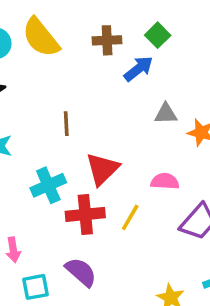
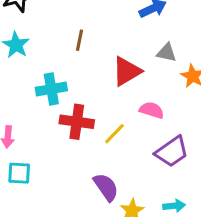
red triangle: (102, 169) -> (127, 71), moved
purple semicircle: (81, 272) -> (106, 187), moved

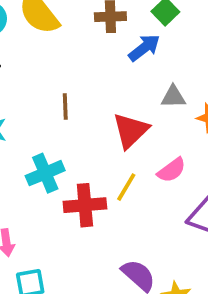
pink semicircle: (152, 110) -> (172, 170), turned 140
yellow line: (114, 134) -> (126, 187), moved

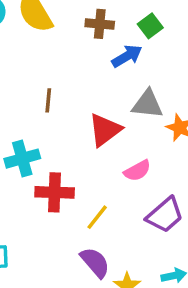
gray triangle: (173, 97) -> (147, 104), size x1.4
yellow line: (126, 187) -> (97, 217), moved

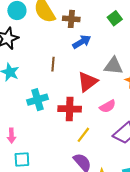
brown cross: (100, 24) -> (71, 19), moved
blue arrow: (127, 56) -> (82, 42), moved
red cross: (55, 192) -> (70, 109), moved

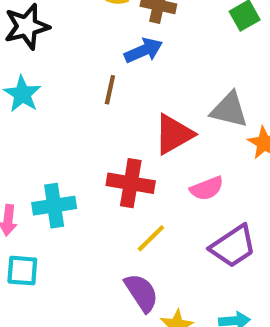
blue arrow: (82, 42) -> (143, 50), moved
cyan cross: (37, 100) -> (54, 206), moved

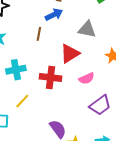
gray triangle: (229, 110) -> (87, 29), moved
cyan cross: (54, 206) -> (16, 70), moved
yellow line: (151, 238) -> (22, 101), moved

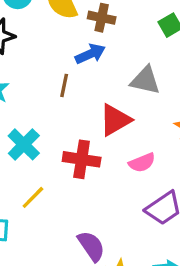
cyan cross: (16, 70) -> (24, 144), turned -36

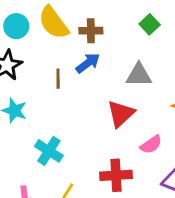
brown line: (64, 85) -> (58, 79), moved
red cross: (82, 159) -> (116, 175), moved

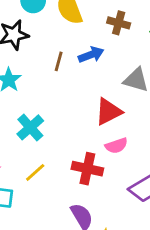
brown cross: (91, 31) -> (119, 23), moved
pink semicircle: (151, 145) -> (116, 146), moved

